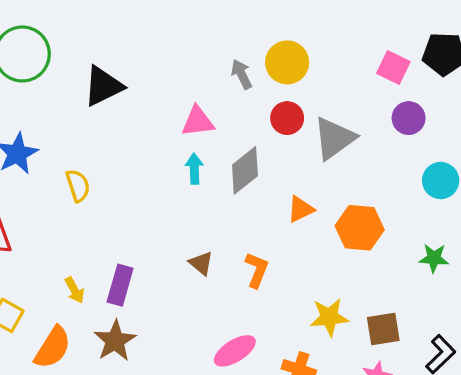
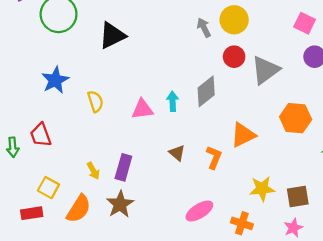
pink triangle: (198, 121) -> (142, 109), moved
cyan arrow: (194, 169) -> (173, 101), moved
orange triangle: (301, 209) -> (243, 135), moved, size x1.4
orange hexagon: (360, 228) -> (296, 118), moved

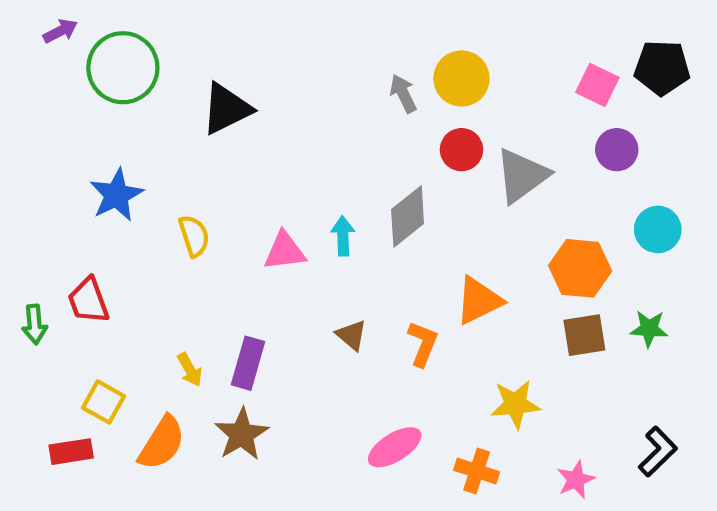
brown square: (298, 196) -> (584, 335), moved

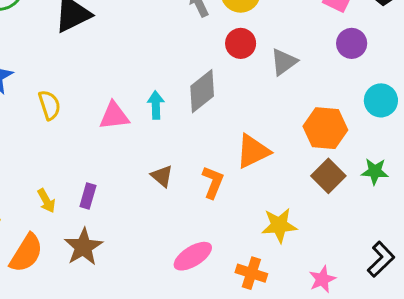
gray triangle: (522, 176) -> (284, 62), size x0.7
brown square: (584, 335) -> (328, 176), turned -36
purple rectangle: (248, 363) -> (88, 196), size x0.7

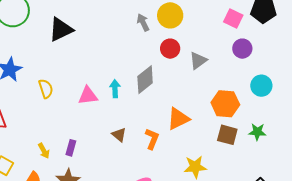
brown square: (328, 176) -> (227, 135), turned -30

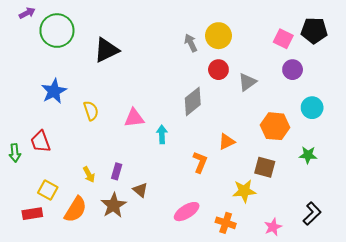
cyan arrow: (115, 89) -> (162, 134), moved
orange triangle: (178, 119) -> (227, 142), size x0.7
brown triangle: (119, 135) -> (140, 190), moved
brown square: (227, 135) -> (265, 167), moved

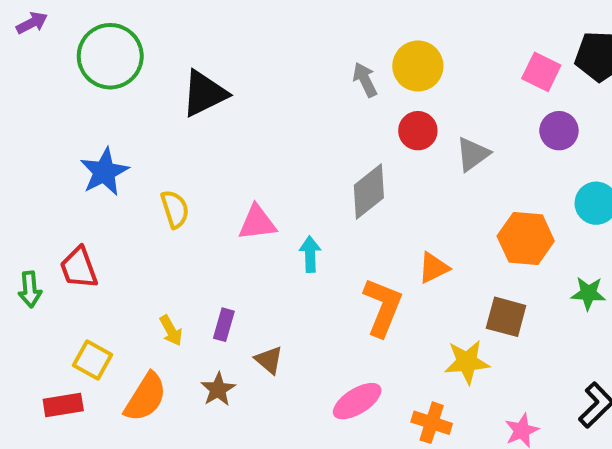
purple arrow: (27, 13) -> (32, 23), moved
orange L-shape: (200, 162) -> (383, 307), size x1.4
brown star: (114, 205) -> (218, 389), size x0.7

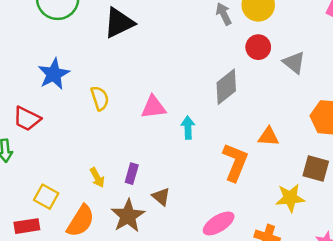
gray triangle: (473, 154) -> (294, 62), turned -45
red trapezoid: (79, 268) -> (27, 119), moved, turned -44
orange triangle: (434, 268) -> (268, 137), turned 30
brown star: (218, 389) -> (128, 216), size x1.5

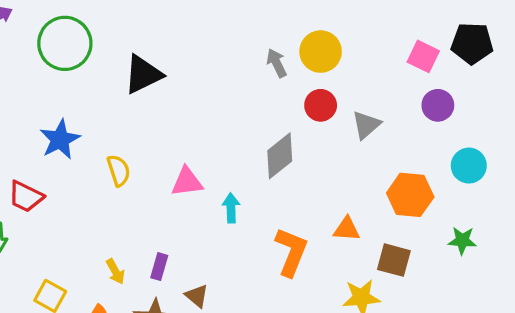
gray triangle: (294, 62) -> (366, 125), turned 40
orange triangle: (268, 137) -> (347, 229), moved

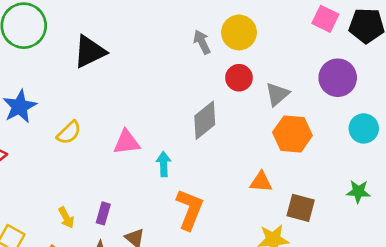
pink square: (423, 56) -> (325, 19), moved
purple circle: (438, 105) -> (338, 78), size x1.4
yellow semicircle: (119, 170) -> (69, 133), turned 64
orange hexagon: (410, 195) -> (292, 134), moved
orange L-shape: (291, 252) -> (190, 209), moved

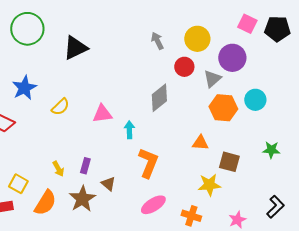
yellow circle: (239, 32) -> (197, 39), moved
purple circle: (338, 78) -> (232, 58), moved
cyan circle: (364, 128) -> (255, 100), moved

